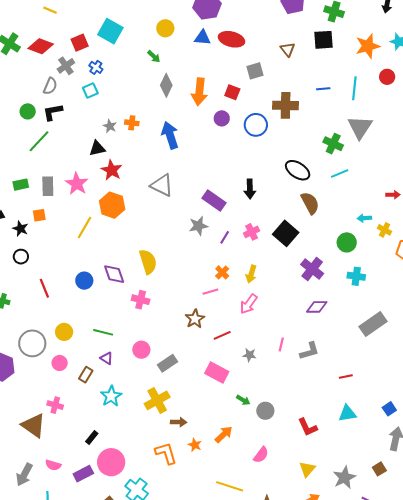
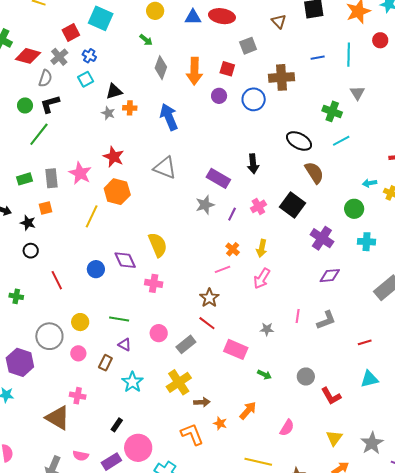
red diamond: (41, 46) -> (28, 56), moved
gray triangle: (360, 127) -> (357, 93), size x0.6
black triangle: (97, 148) -> (114, 91), moved
red line: (222, 335) -> (207, 323), moved, turned 66
gray circle: (265, 411) -> (306, 376), moved

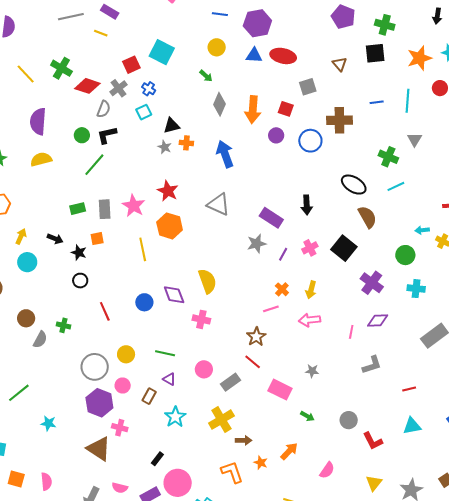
yellow line: (92, 216) -> (143, 249), turned -40
pink arrow: (262, 278) -> (310, 320), turned 50
pink line: (298, 316) -> (351, 332), moved
purple hexagon: (20, 362) -> (99, 403), moved

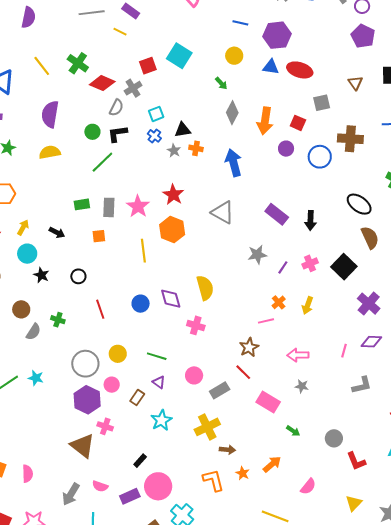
blue cross: (149, 89) -> (154, 136), moved
purple rectangle: (271, 218) -> (277, 214), moved
black star: (79, 253) -> (41, 275), moved
pink arrow: (310, 320) -> (298, 355), moved
cyan star: (48, 423) -> (36, 378), moved

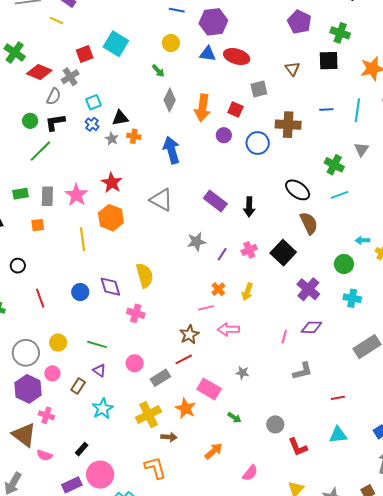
pink arrow: (298, 355) -> (228, 329), moved
red line: (243, 372) -> (184, 359), turned -72
orange star: (243, 473) -> (186, 408), moved, size x1.5
pink semicircle: (100, 486) -> (45, 455), moved

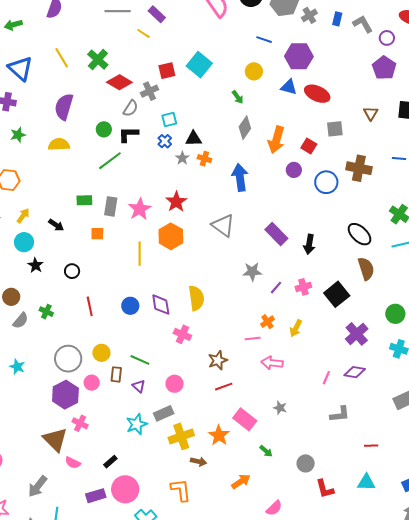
brown star: (189, 335) -> (218, 360), moved
gray rectangle: (160, 378) -> (164, 413), moved
brown rectangle: (78, 386) -> (116, 374), moved, turned -35

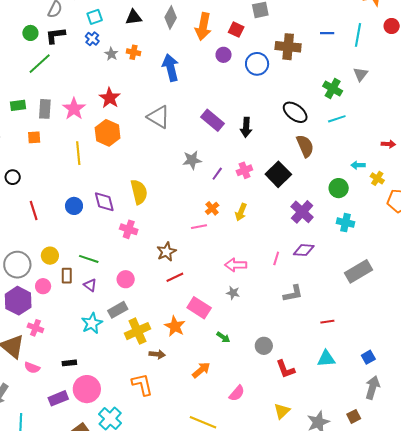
black triangle: (194, 139) -> (134, 17), moved
pink arrow: (272, 363) -> (236, 265), moved
black rectangle: (110, 462) -> (69, 363), turned 40

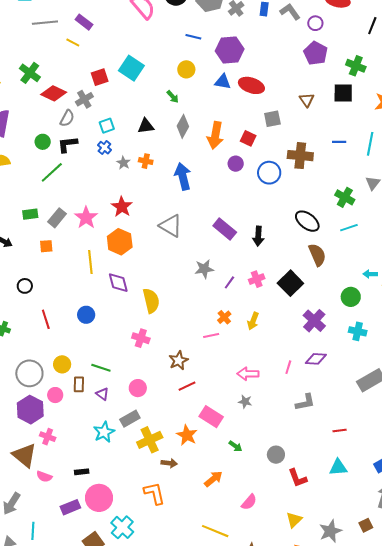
gray rectangle: (45, 109) -> (57, 218), turned 36
purple diamond: (104, 202) -> (118, 283), moved

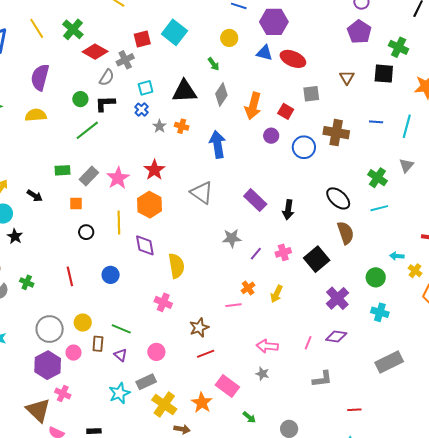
black triangle: (146, 126) -> (184, 91), size x1.5
black circle: (25, 286) -> (86, 232), moved
yellow cross: (150, 440) -> (164, 404), turned -35

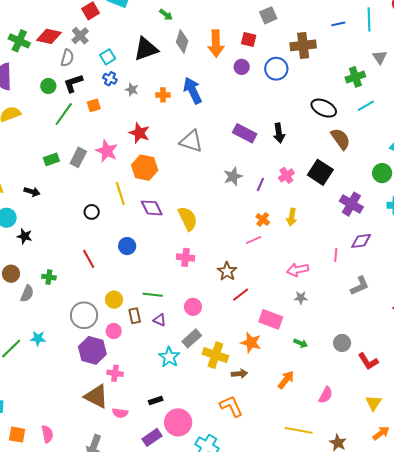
green cross: (73, 29) -> (19, 41), moved
orange cross: (182, 126) -> (163, 95), moved
green cross: (377, 178) -> (355, 77), turned -36
orange square: (76, 203) -> (94, 105), moved

